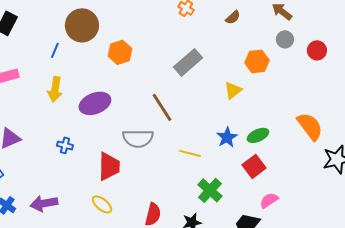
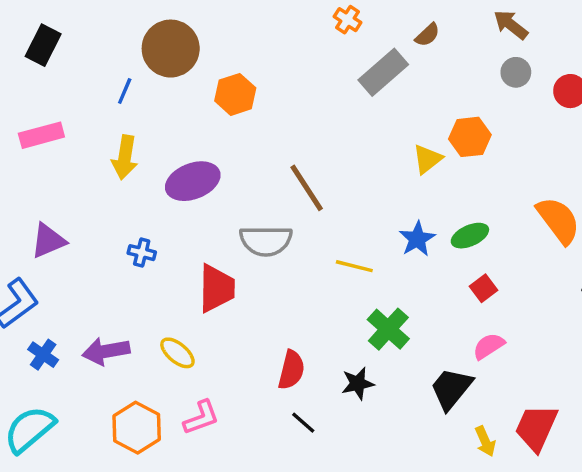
orange hexagon: (257, 61) -> (470, 137), moved
gray rectangle: (188, 62) -> (383, 72), moved
red square: (254, 166) -> (484, 288), moved, size x0.7
yellow ellipse: (102, 204) -> (177, 353), moved

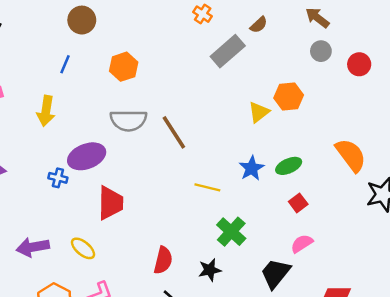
brown circle: (171, 49) -> (82, 20), moved, size x0.7
blue line: (125, 91) -> (65, 64), moved
purple ellipse: (193, 181) -> (87, 156), moved
gray semicircle: (266, 241) -> (128, 120), moved

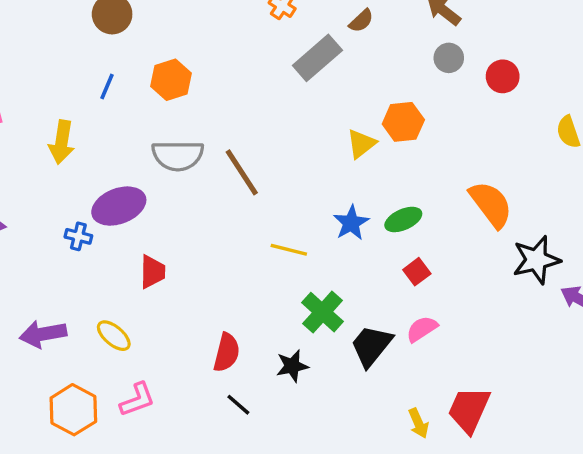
blue line: (65, 64) -> (107, 86), moved
red trapezoid: (111, 203) -> (152, 272), size x0.7
black trapezoid: (275, 273) -> (371, 346), moved

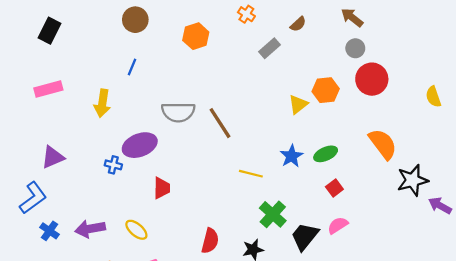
gray rectangle: (317, 58) -> (270, 48), size x0.7
red circle: (503, 76) -> (372, 79), moved, size x1.5
orange hexagon: (171, 80) -> (196, 36), moved

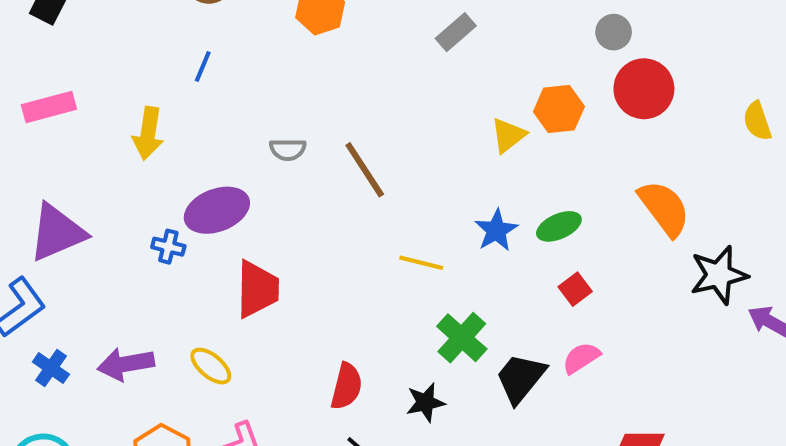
gray semicircle: (178, 112) -> (288, 149), size x0.6
purple triangle: (53, 157) -> (57, 232), size x1.4
red trapezoid: (162, 188) -> (257, 289), size x1.4

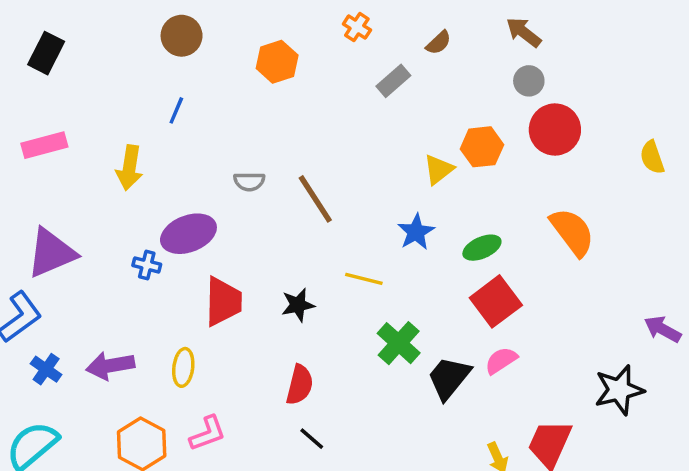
blue star: (496, 230) -> (416, 232), moved
black star: (719, 275) -> (619, 390), moved
red square: (575, 289) -> (496, 301), size x1.8
yellow ellipse: (211, 366) -> (183, 367), turned 57
black star: (425, 402) -> (298, 305), moved

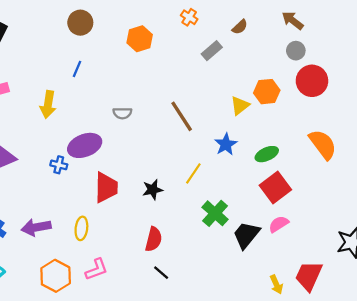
brown line: (315, 199) -> (182, 116), moved
yellow line: (364, 279) -> (193, 173), turned -70

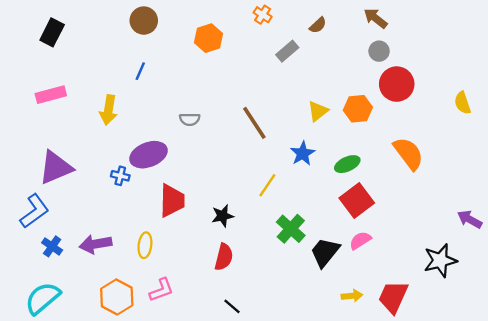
orange hexagon: (267, 92) -> (358, 109), moved
black star: (153, 190) -> (223, 216), moved
black line: (161, 273) -> (232, 306), moved
yellow arrow: (276, 284) -> (352, 296), moved, turned -72

